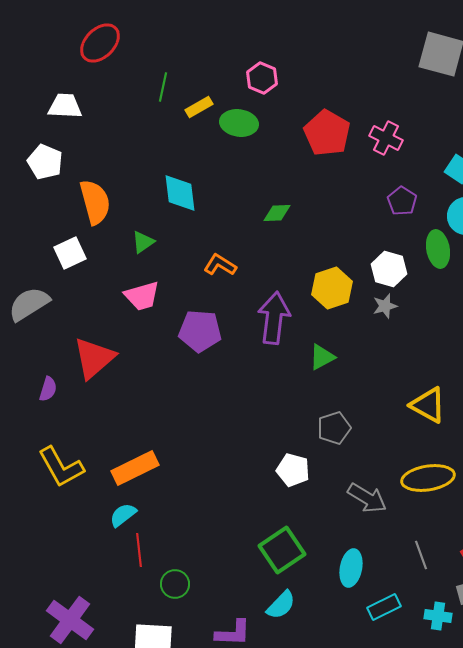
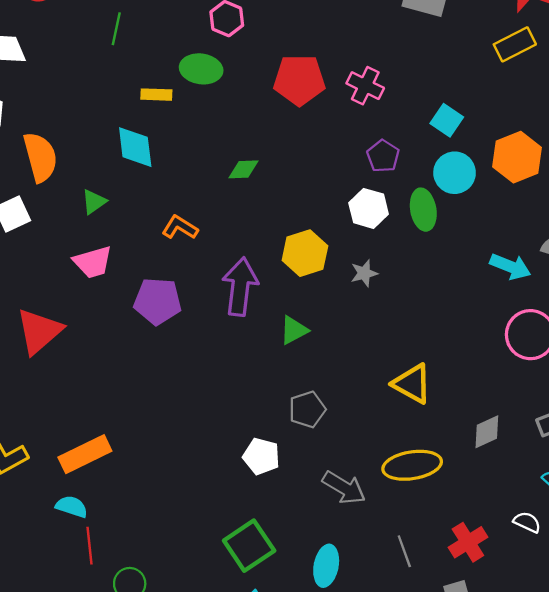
yellow rectangle: (199, 107) -> (156, 95), moved, turned 32
red pentagon: (327, 133) -> (299, 80), turned -30
white hexagon: (389, 269) -> (369, 208), moved
cyan semicircle: (123, 515) -> (72, 507), turned 56

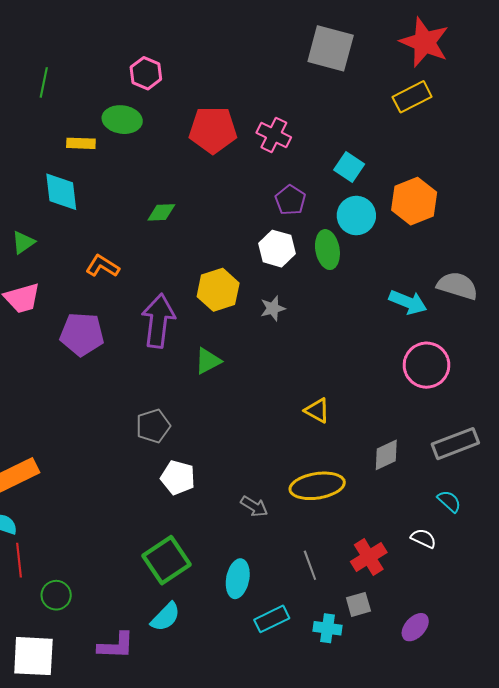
yellow triangle: (412, 384) -> (317, 411), size x0.7
gray pentagon: (307, 409) -> (153, 426), moved
gray arrow: (344, 488) -> (254, 506), size x0.7

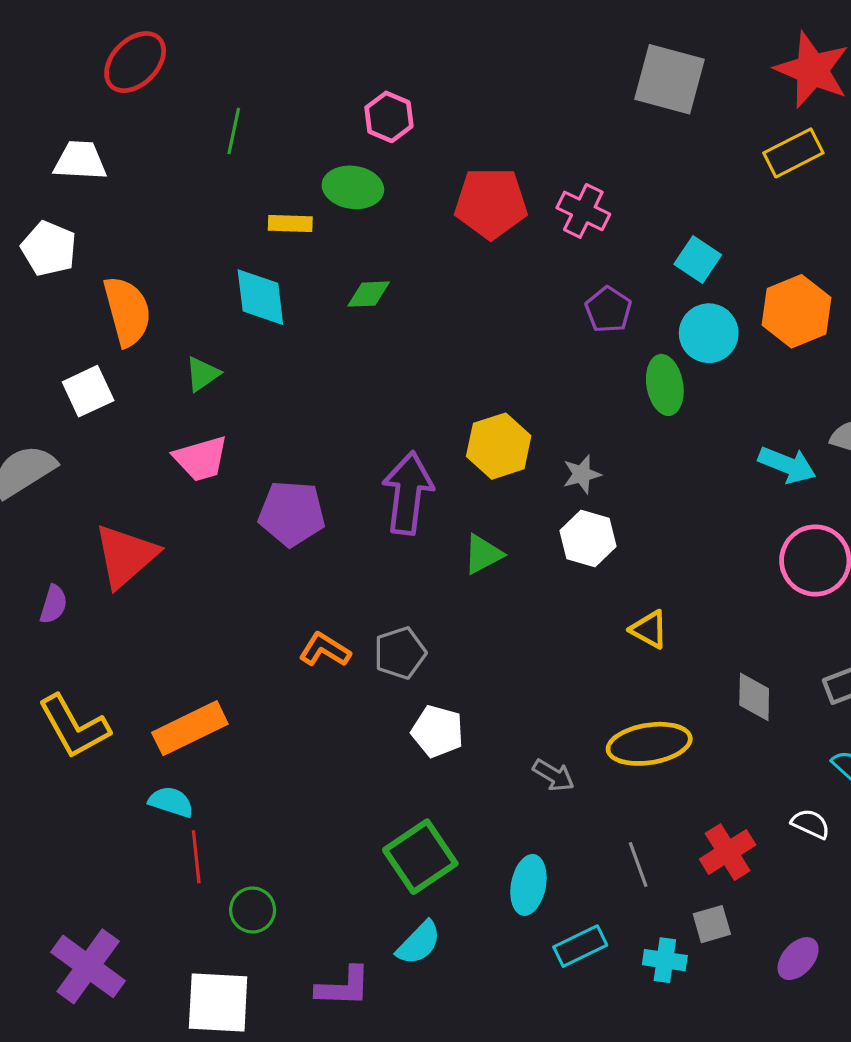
green diamond: (161, 212) -> (369, 294), moved
white hexagon: (277, 249) -> (588, 539), moved
orange L-shape: (103, 266) -> (325, 650), moved
gray diamond: (386, 455) -> (754, 697), turned -64

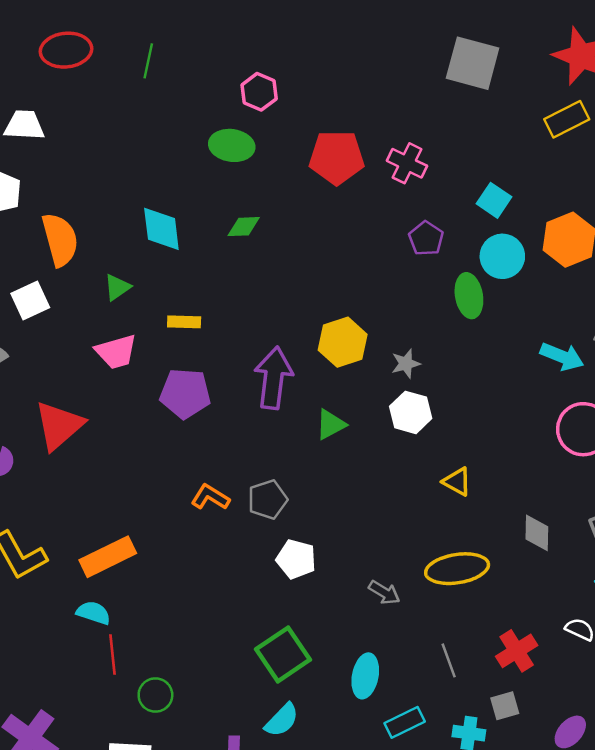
red ellipse: (135, 62) -> (66, 50), turned 39
green line: (234, 131) -> (148, 61), moved
yellow rectangle: (290, 223) -> (184, 322), moved

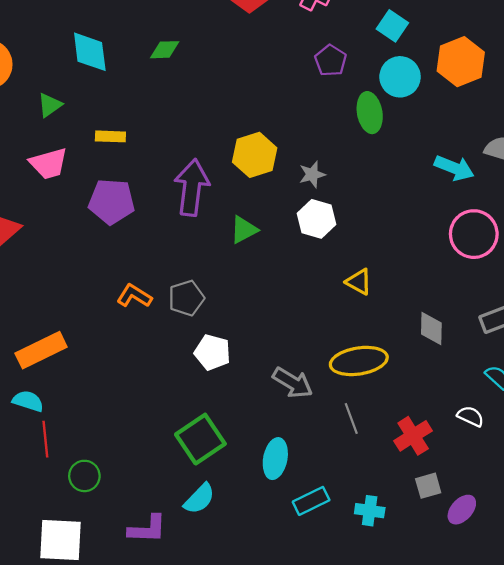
gray arrow: (384, 592) -> (293, 383), size x1.4
gray line: (449, 660) -> (351, 418), moved
gray square: (505, 706) -> (428, 486), moved

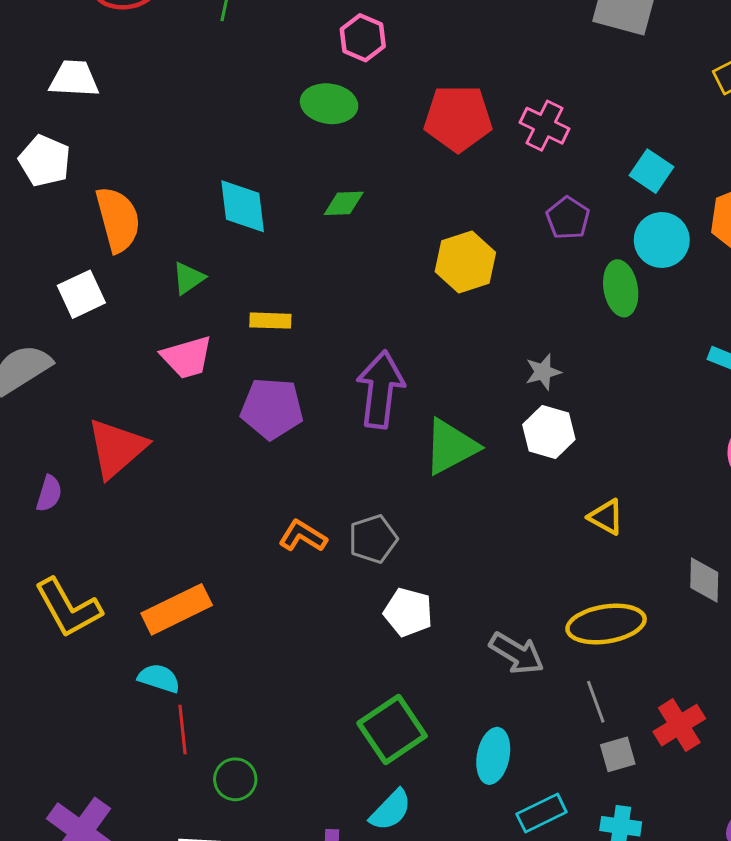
yellow hexagon: (255, 155) -> (465, 262), moved
green triangle: (244, 230) -> (451, 447), size x1.5
gray square: (428, 486) -> (618, 754), moved

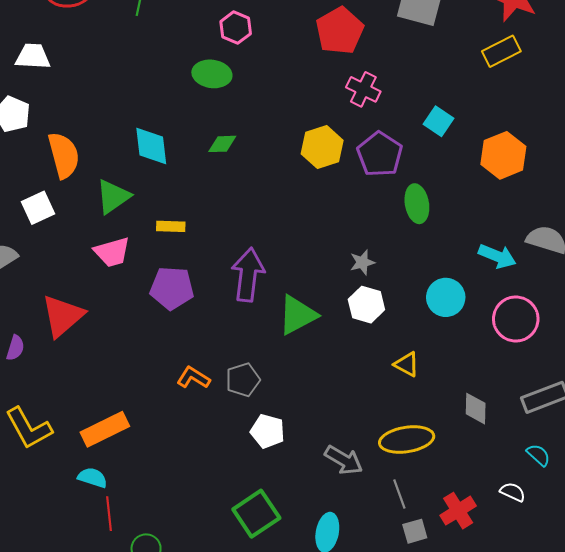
red pentagon: (458, 118) -> (340, 31), moved, turned -30
purple pentagon: (568, 218) -> (380, 154), size x1.5
cyan circle: (662, 240) -> (446, 297), moved
yellow hexagon: (465, 262) -> (322, 147), moved
green triangle: (188, 278) -> (113, 196), size x1.5

